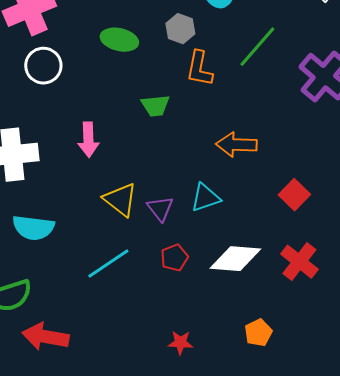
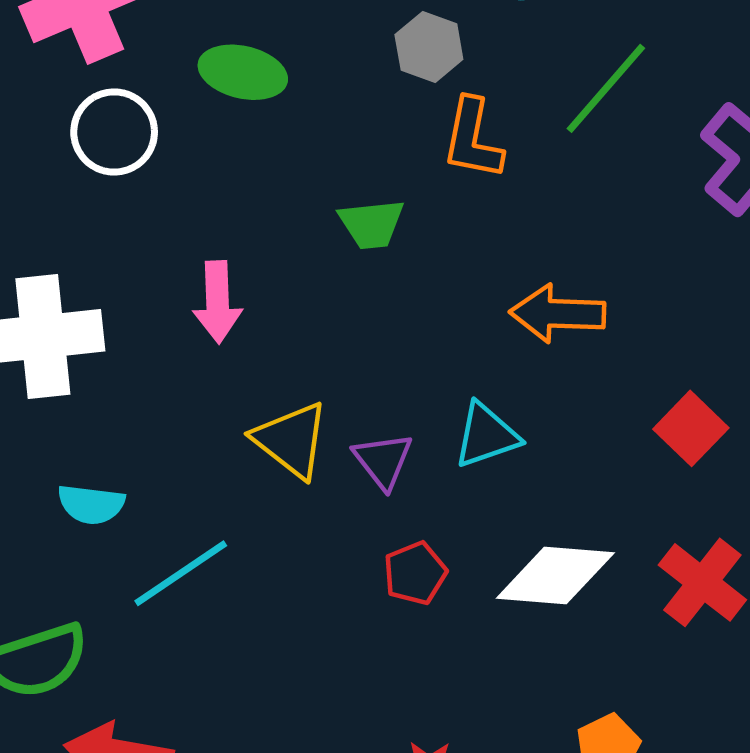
green ellipse: (119, 40) -> (243, 72), moved
cyan semicircle: (33, 228) -> (91, 504), size x0.7
cyan line: (108, 264) -> (181, 573), moved

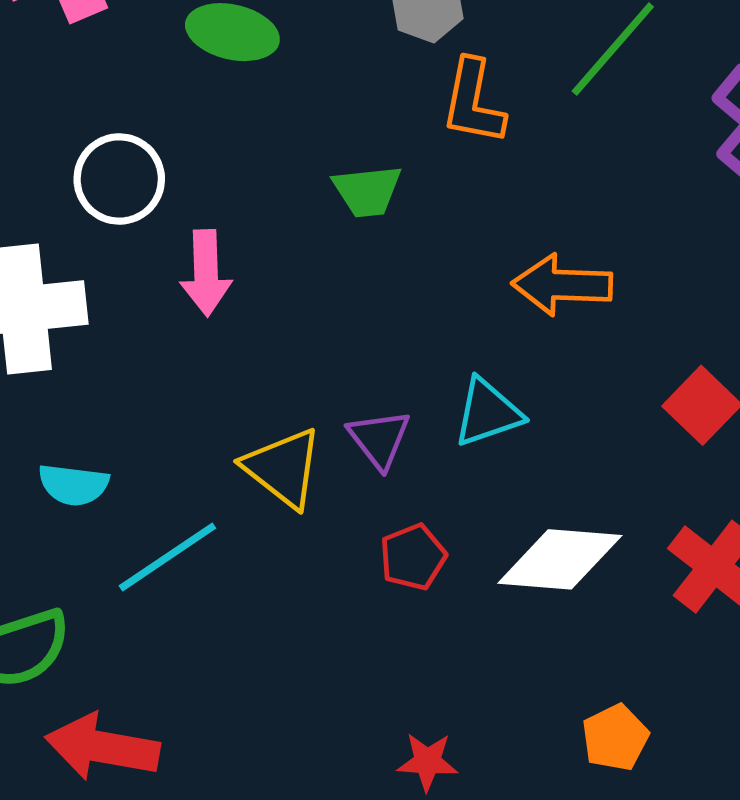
white circle: (114, 132) -> (119, 179), moved
yellow triangle: (291, 440) -> (283, 468), moved

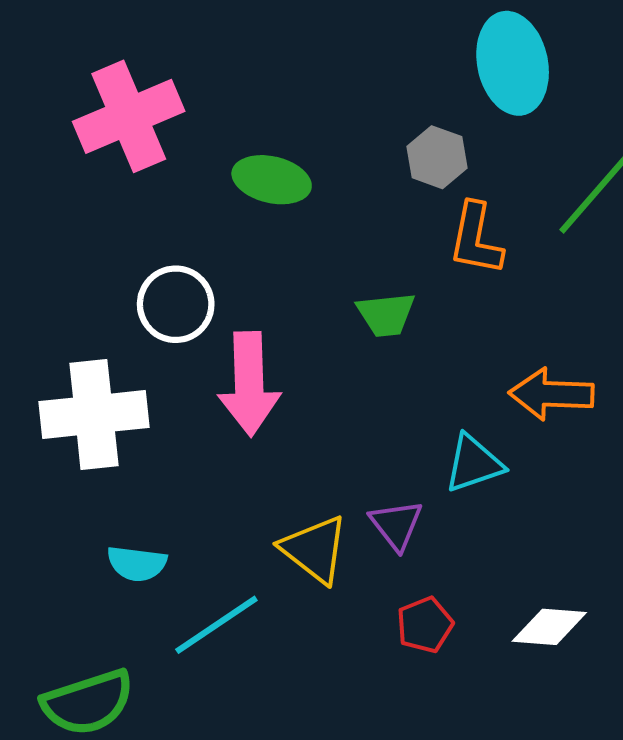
pink arrow: (206, 273) -> (249, 384), size x1.4
cyan triangle: (488, 413) -> (474, 464), moved
white diamond: (560, 559) -> (549, 627), size x0.7

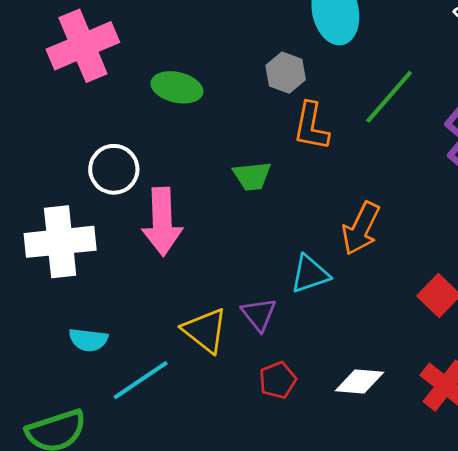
orange arrow: (551, 394) -> (361, 228), turned -66

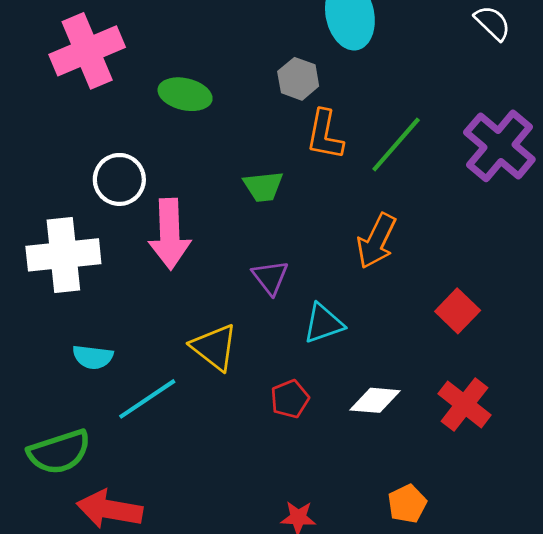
green line: (389, 97) -> (396, 145), moved
cyan triangle: (310, 274) -> (323, 323), moved
purple triangle: (259, 314) -> (270, 277), moved

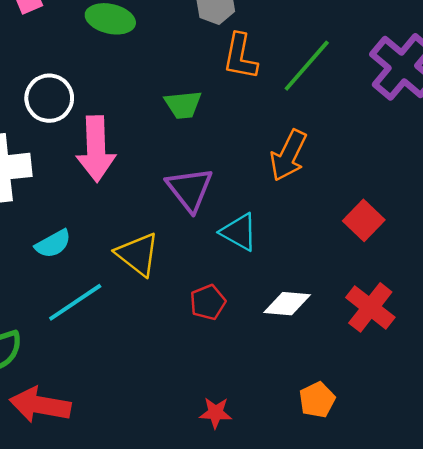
purple triangle: (270, 277) -> (190, 189), size x1.4
cyan triangle: (323, 323) -> (239, 232), turned 48
cyan semicircle: (93, 357) -> (53, 244), moved, turned -36

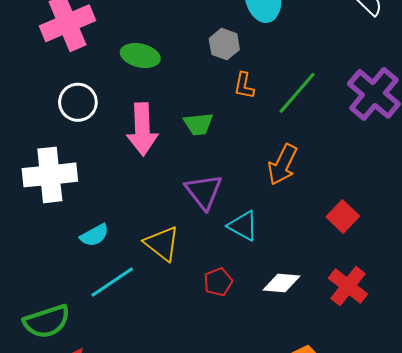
orange L-shape: (240, 57) -> (244, 86), size x0.7
white circle: (49, 98) -> (78, 102), moved
pink arrow: (96, 149) -> (142, 129), moved

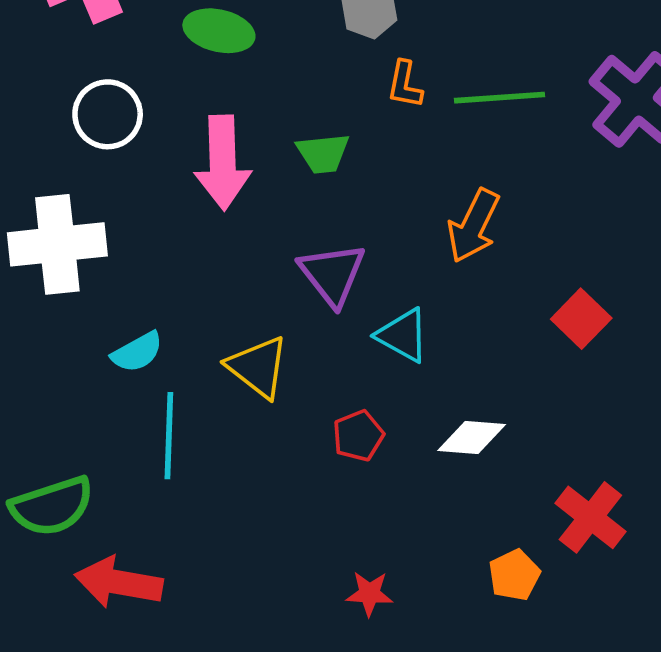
green line: (297, 93) -> (499, 98), turned 45
cyan line: (112, 282) -> (169, 436), turned -54
red cross: (348, 286) -> (590, 517), moved

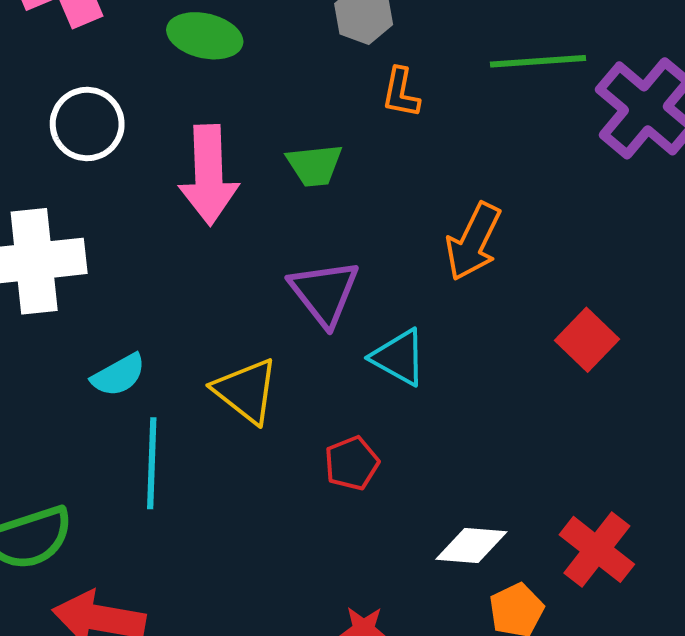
green line: (499, 98) -> (538, 61), moved
white diamond: (472, 438) -> (471, 546), moved

